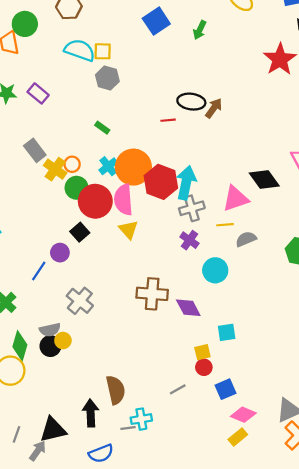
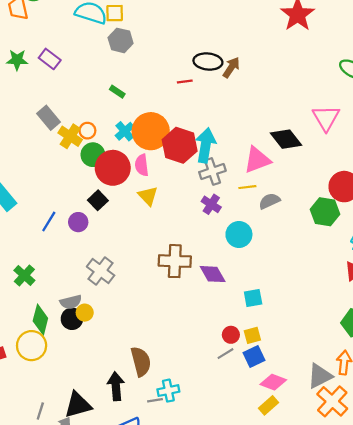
pink semicircle: (123, 200) -> (142, 165), size x0.7
blue line: (39, 271) -> (49, 221), moved
yellow square: (202, 352) -> (252, 335), moved
gray line: (178, 389) -> (225, 354), moved

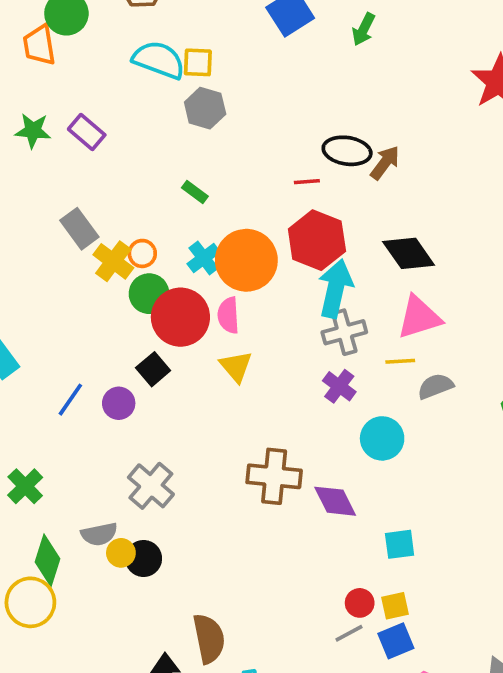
black diamond: (286, 139) -> (409, 253), moved
red hexagon: (180, 145) -> (317, 240), moved
black circle: (72, 319) -> (144, 559), moved

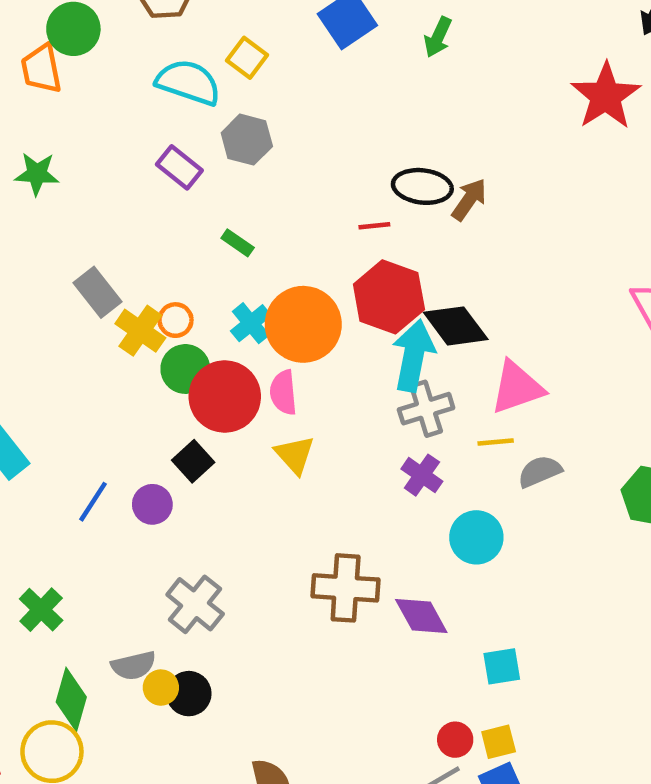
yellow square: (198, 62) -> (247, 58), moved, turned 36
purple rectangle: (87, 132) -> (179, 167), moved
black diamond: (409, 253) -> (456, 326), moved

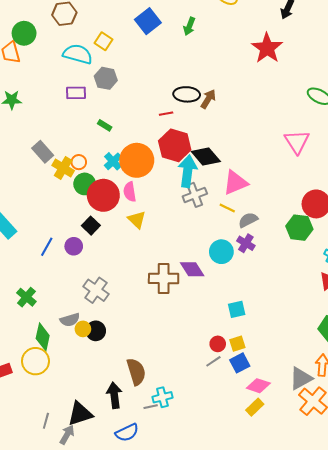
purple rectangle: (179, 167) -> (76, 93), turned -36
yellow line: (496, 442) -> (227, 208), turned 35
purple cross: (422, 475) -> (246, 243), moved
purple diamond: (421, 616) -> (192, 269), moved

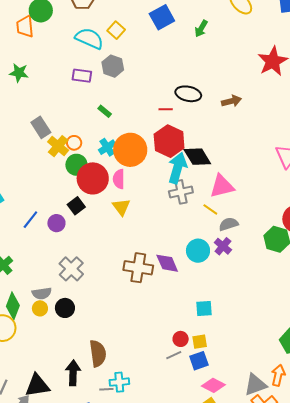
brown arrow: (208, 99) -> (231, 101), moved, turned 36
yellow circle: (83, 329) -> (40, 308), moved

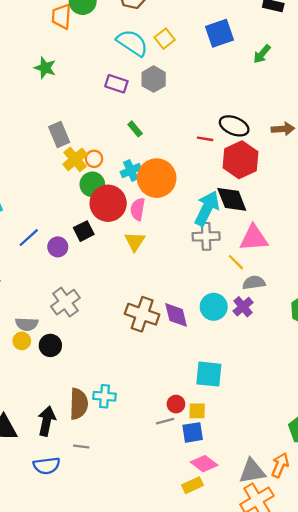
brown arrow: (231, 101) -> (283, 129), moved
red hexagon: (169, 141) -> (240, 160), moved
cyan square: (204, 309) -> (209, 374), size x1.4
cyan cross: (119, 382) -> (104, 396), moved

